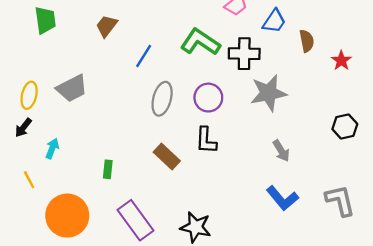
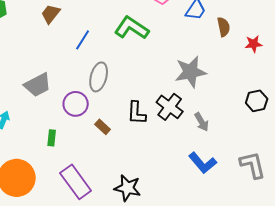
black cross: (244, 54) -> (170, 107), moved, turned 36
red star: (341, 61) -> (254, 44), turned 30
gray trapezoid: (72, 88) -> (38, 85), moved
purple circle: (208, 98) -> (76, 104), moved
brown rectangle: (167, 157) -> (103, 127), size x0.7

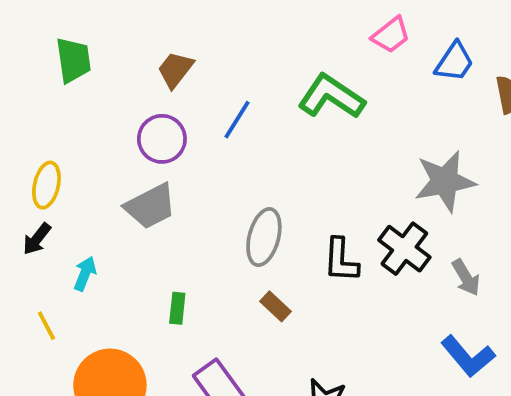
gray ellipse: (99, 77) -> (264, 237), moved
purple circle: (76, 104) -> (162, 139), moved
brown rectangle: (103, 127) -> (275, 306), moved

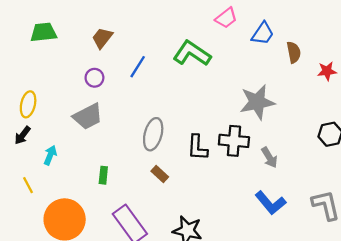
green trapezoid: (73, 60) -> (44, 32), turned -88
purple circle: (162, 139) -> (94, 78), size x0.7
black cross: (404, 249) -> (234, 141), turned -32

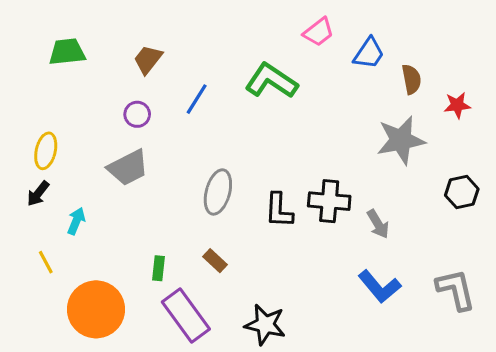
gray star: (257, 102) -> (401, 140), moved
brown rectangle: (160, 174) -> (215, 261), moved
green rectangle: (103, 175) -> (158, 268), moved

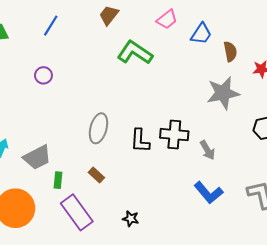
brown trapezoid: (148, 59) -> (109, 15), moved
blue line: (197, 99) -> (51, 26), moved
gray trapezoid: (128, 168) -> (37, 157), moved
black star: (265, 325) -> (131, 219), size x0.6

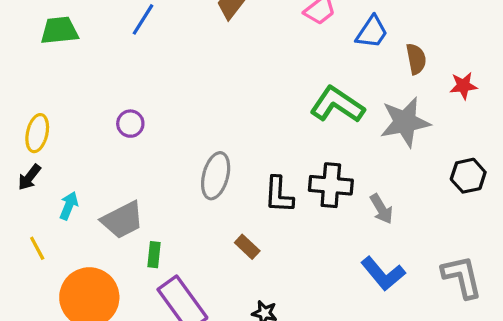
green L-shape: (135, 53) -> (337, 105), moved
purple circle: (43, 75) -> (130, 124), moved
brown rectangle: (96, 175) -> (247, 247), moved

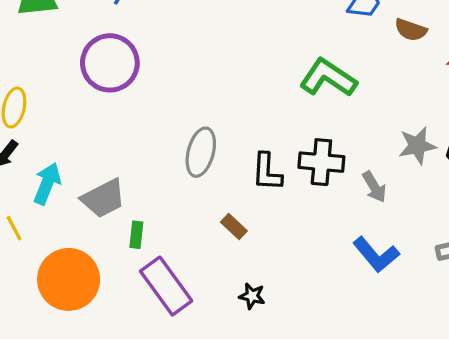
brown semicircle: (416, 59) -> (411, 30), turned 120
gray star: (405, 122) -> (417, 146), moved, size x0.7
purple circle: (130, 124) -> (110, 63), moved, size x2.0
cyan arrow: (69, 206) -> (47, 184), size x1.4

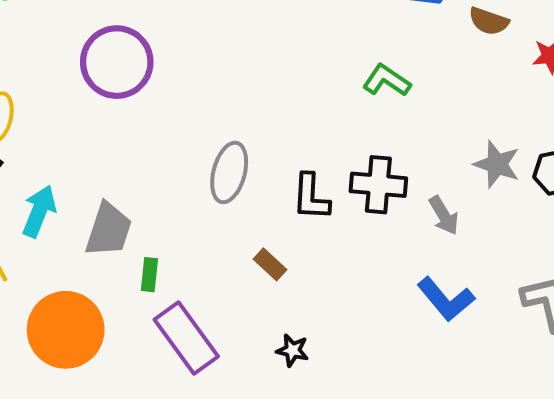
green L-shape: (328, 78) -> (387, 80), size x0.7
gray star: (417, 146) -> (497, 164), turned 30
gray trapezoid: (103, 198) -> (109, 230), turned -45

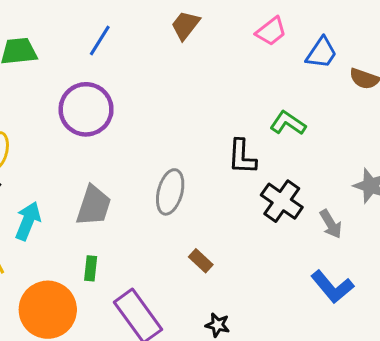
black cross: (378, 185) -> (282, 201), turned 30
black L-shape: (311, 197) -> (242, 157), moved
gray trapezoid: (109, 230) -> (94, 206), moved
green rectangle: (149, 275) -> (91, 268), moved

